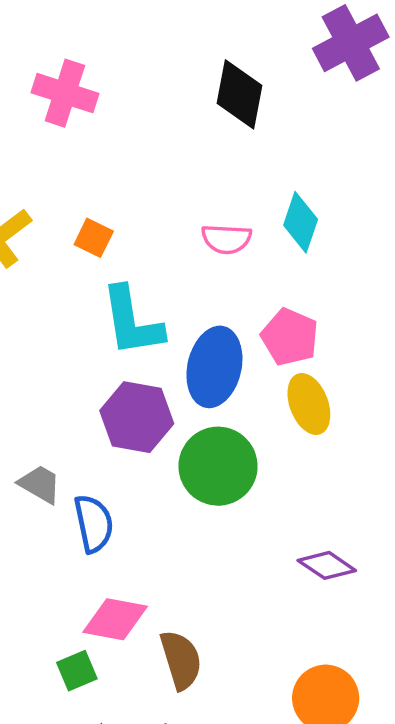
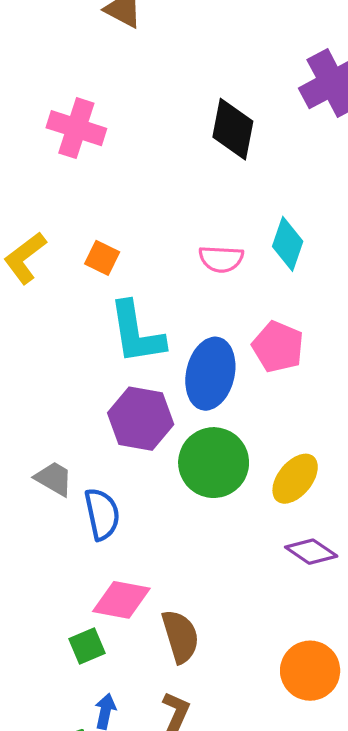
yellow ellipse: (309, 404) -> (295, 479), moved, turned 60

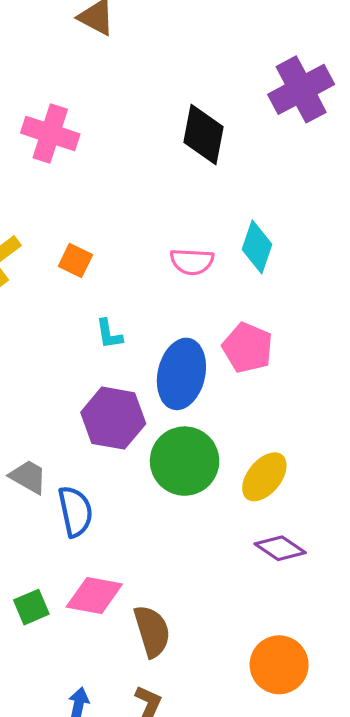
cyan L-shape: (136, 333) -> (109, 334), size x0.5
green square: (87, 646) -> (31, 607), moved

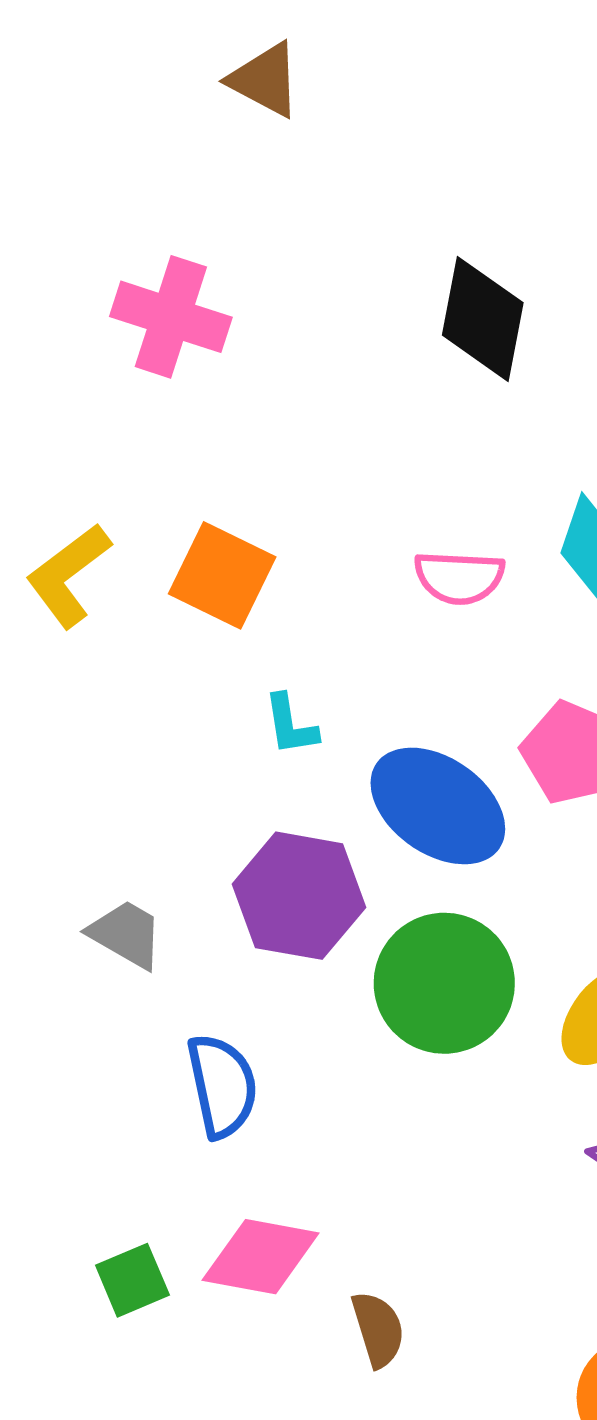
orange square: (75, 261) -> (222, 575), size x1.5
blue ellipse: (181, 374) -> (438, 806), turned -68
gray trapezoid: (28, 477) -> (126, 934), moved
brown semicircle: (152, 631) -> (378, 1329), size x0.7

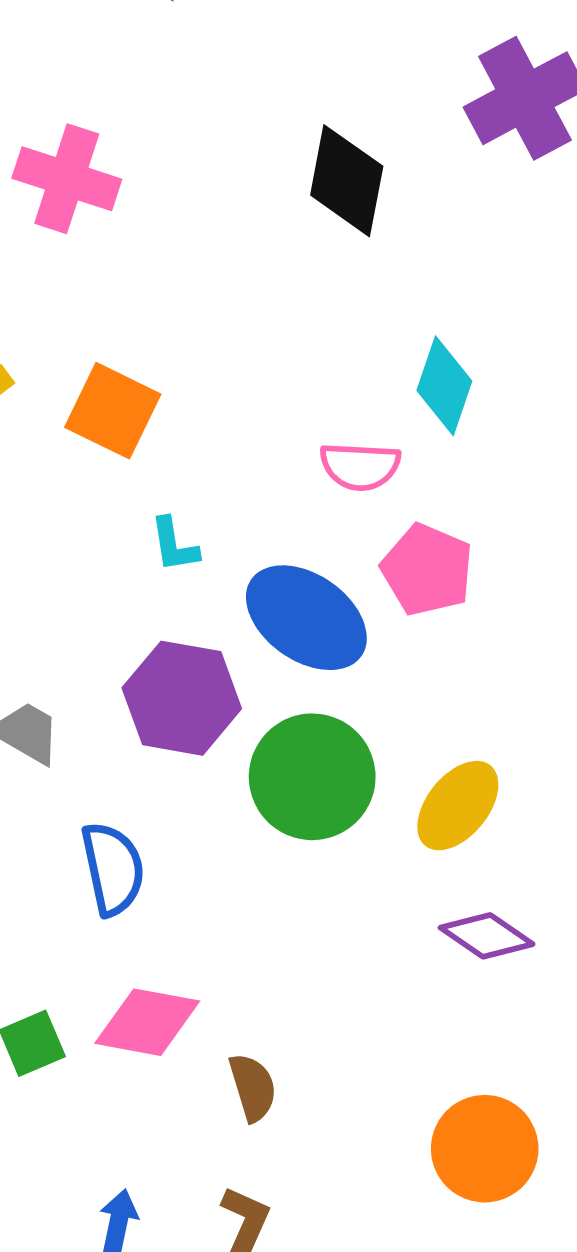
pink semicircle: (459, 577) -> (360, 466), moved

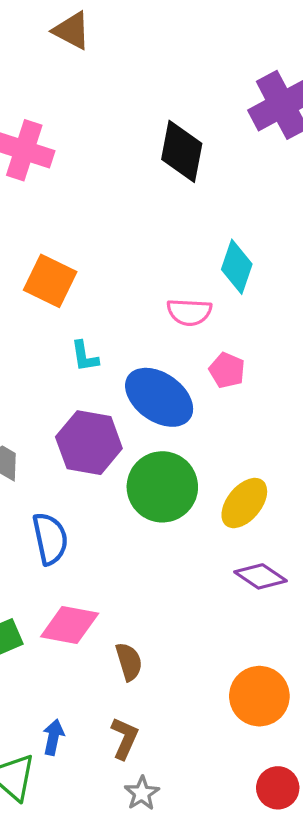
pink pentagon: (427, 570) -> (227, 370), size x0.7

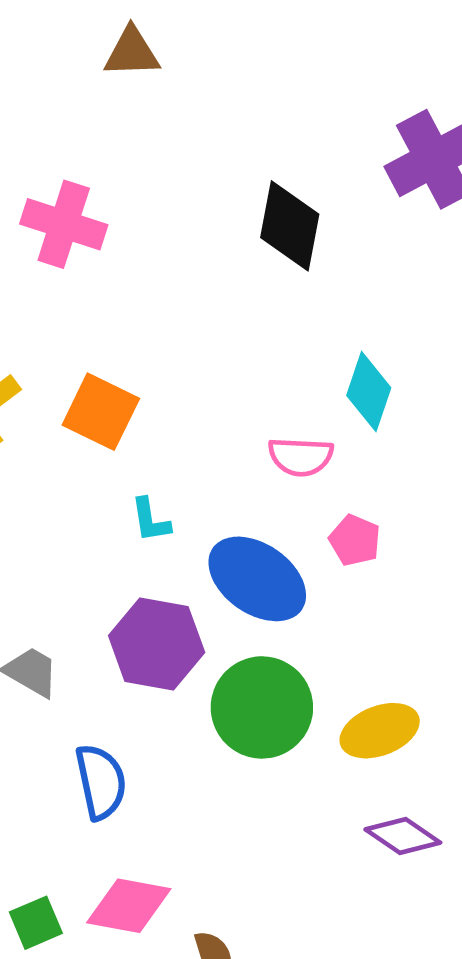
brown triangle: (72, 31) -> (132, 52), turned -30
yellow ellipse: (244, 503) -> (380, 731), turned 30

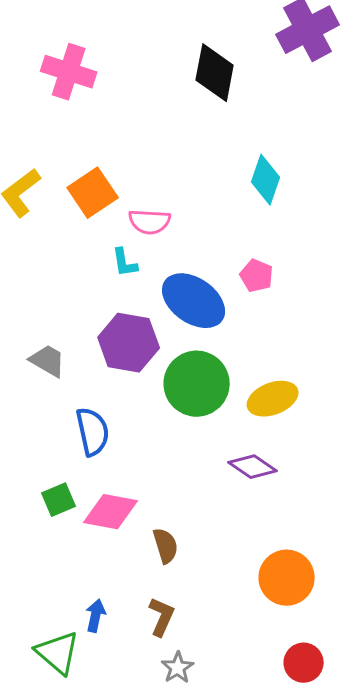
orange square: (101, 412) -> (93, 193), turned 30
pink semicircle: (301, 457) -> (150, 222), moved
purple diamond: (403, 836) -> (253, 467), moved
green square: (36, 923) -> (59, 500), moved

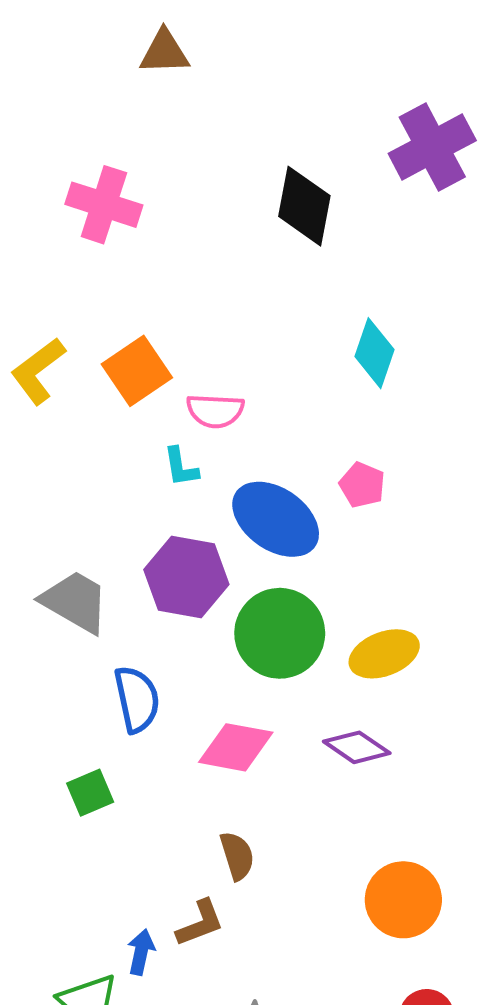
gray trapezoid: (48, 361) -> (75, 602), size x1.4
pink diamond: (111, 512) -> (236, 747), moved
brown L-shape: (162, 617) -> (200, 923), moved, turned 45

